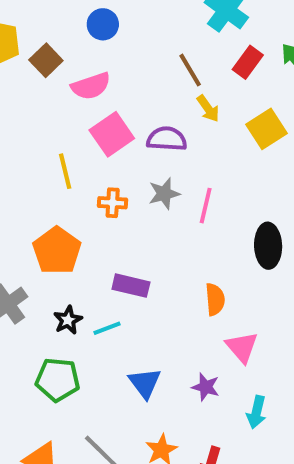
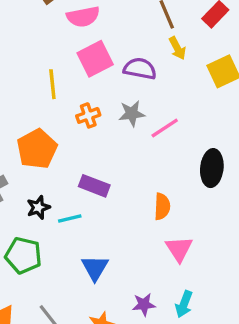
orange cross: (113, 203) -> (88, 115), turned -30
pink line: (206, 206) -> (165, 128), turned 36
purple star: (206, 387) -> (144, 305), moved, turned -30

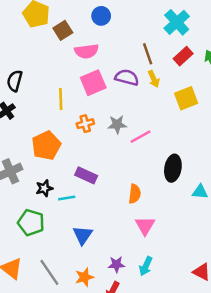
purple semicircle: (140, 69) -> (127, 77), moved

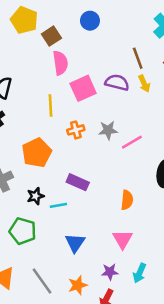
pink semicircle: (86, 51) -> (60, 63), moved, turned -90
pink triangle: (145, 226) -> (122, 239), moved

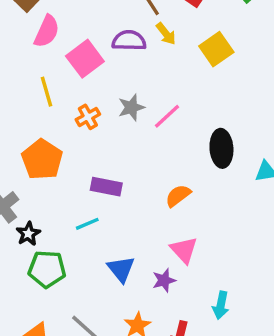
pink semicircle: (60, 63) -> (47, 31), turned 45
black star: (36, 196) -> (28, 234), moved
orange semicircle: (127, 200) -> (178, 196), turned -120
purple star: (110, 272) -> (164, 280), moved
cyan arrow: (140, 273) -> (221, 305), moved

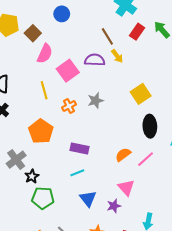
yellow square: (216, 49) -> (141, 94), moved
pink line: (167, 116) -> (146, 159), moved
cyan line: (87, 224) -> (77, 173), moved

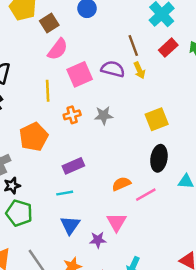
purple rectangle: (80, 149) -> (73, 166), turned -48

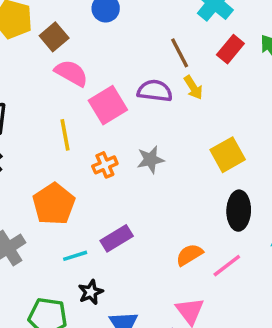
pink semicircle: (58, 49) -> (71, 73), turned -90
black star: (12, 186) -> (91, 292), moved
cyan line: (65, 193) -> (75, 256), moved

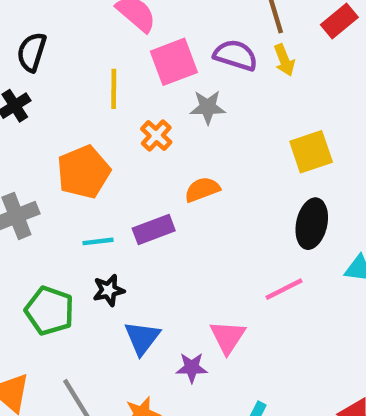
gray star: (150, 160) -> (208, 107), moved
orange cross: (105, 165) -> (156, 136), turned -35
orange semicircle: (189, 255) -> (202, 189), moved

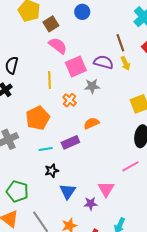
green pentagon: (50, 311) -> (17, 191), moved

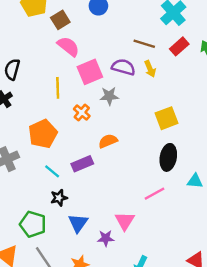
brown line: (120, 43) -> (144, 44), turned -54
cyan line: (46, 149) -> (52, 171), turned 48
green pentagon: (17, 191) -> (33, 224), moved

